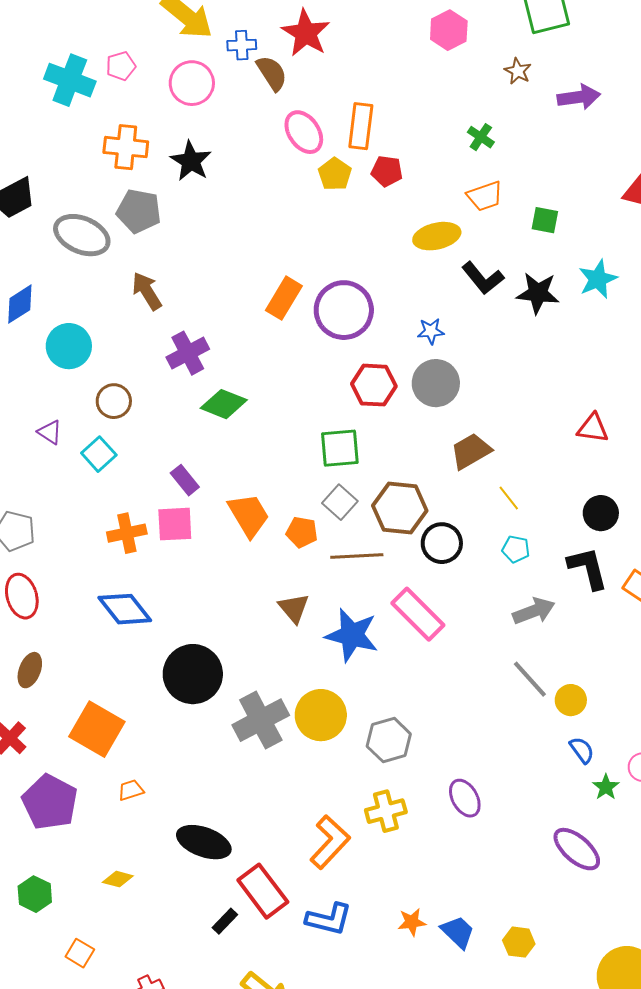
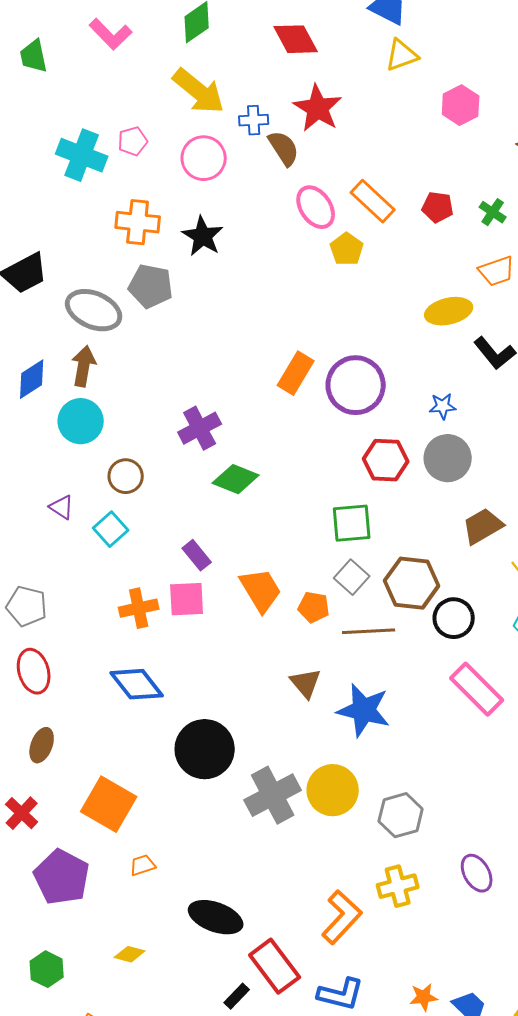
orange rectangle: (361, 126) -> (373, 201), turned -54
red pentagon: (387, 171) -> (438, 207), moved
brown arrow: (147, 291) -> (84, 366), moved, turned 42
pink rectangle: (418, 614) -> (477, 689), moved

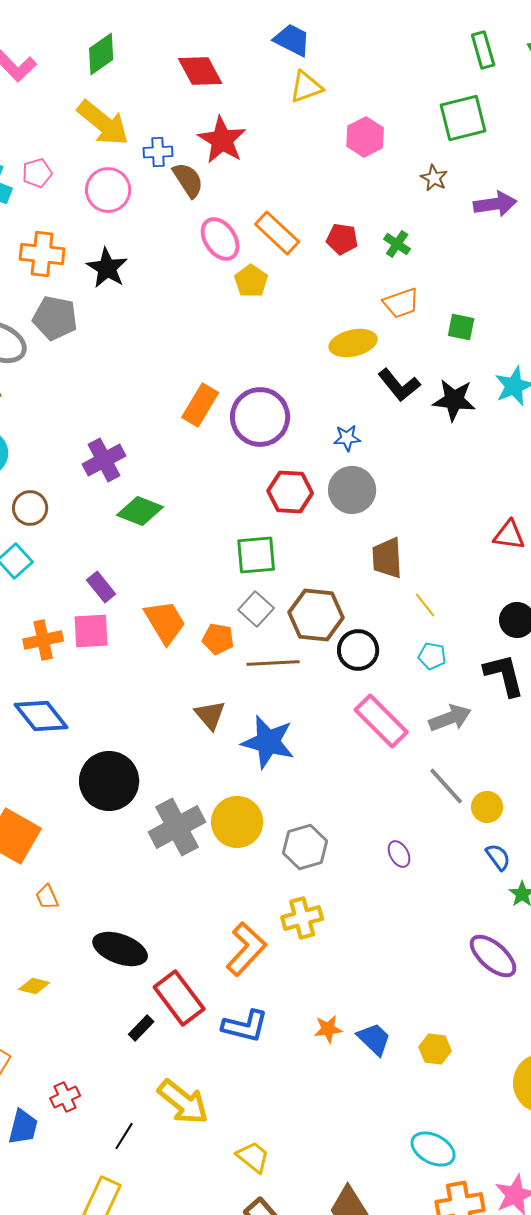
brown trapezoid: (483, 526) -> (387, 558), turned -63
orange trapezoid: (143, 865) -> (47, 897), turned -96
purple ellipse: (477, 873) -> (399, 854), moved, size x0.7

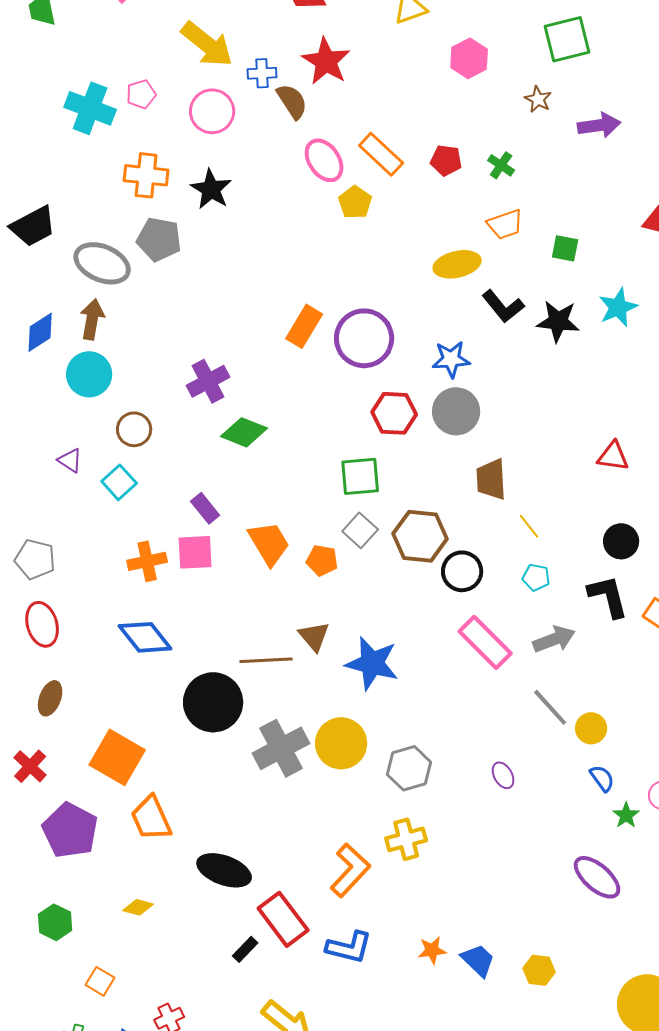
blue star: (347, 438) -> (451, 359), size x1.4
brown line: (273, 663) -> (266, 660), moved
orange trapezoid: (47, 897) -> (151, 818), size x1.8

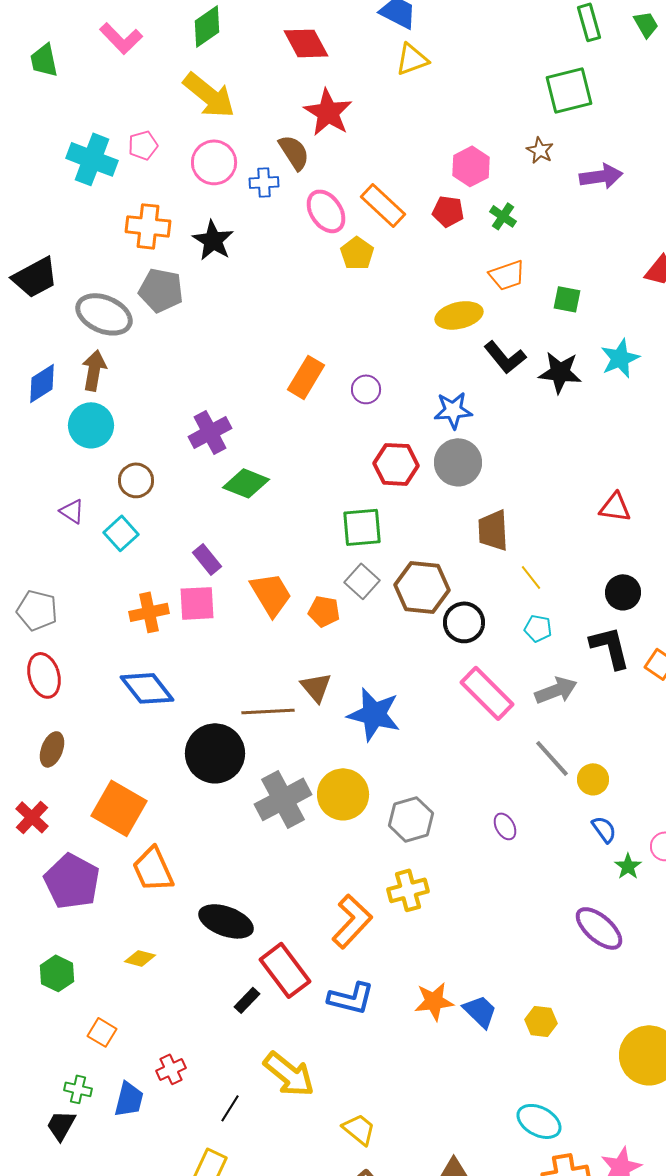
pink hexagon: (469, 58) -> (471, 166), moved
blue cross: (262, 73) -> (264, 182), moved
purple circle: (364, 338) -> (366, 389), size x0.5
orange star: (432, 950) -> (434, 1001), size x1.4

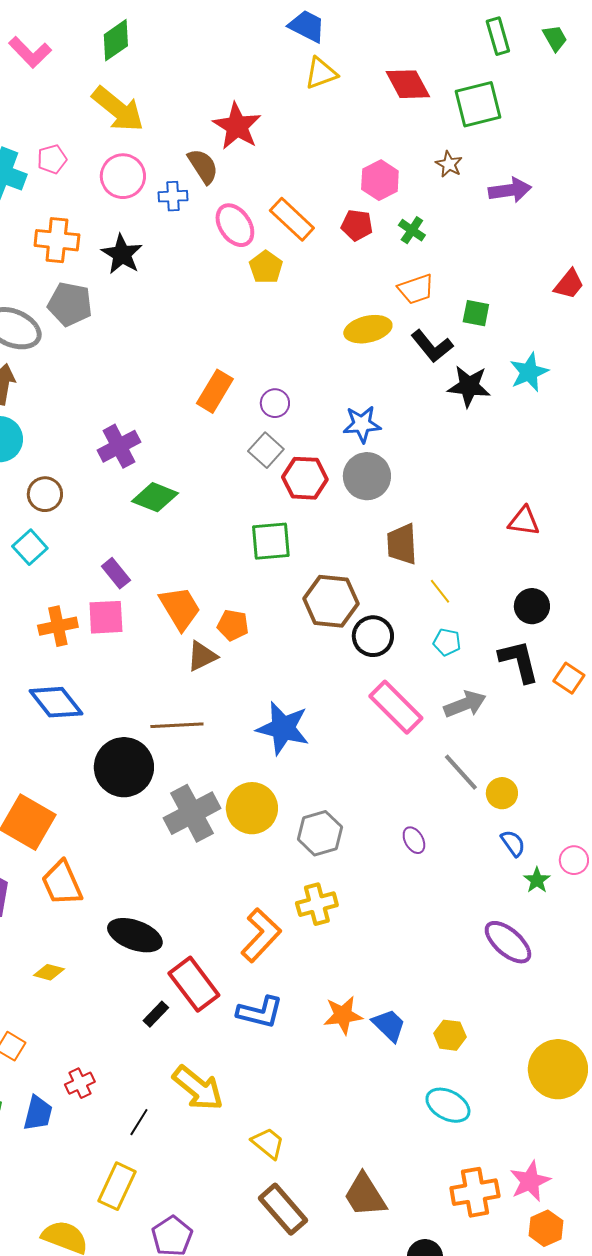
red diamond: (306, 43) -> (408, 84), moved
black L-shape: (505, 357) -> (432, 346), moved
gray square: (362, 581) -> (266, 450), moved
brown triangle: (316, 687) -> (202, 656), moved, turned 44
cyan ellipse: (539, 1121) -> (448, 1105), moved

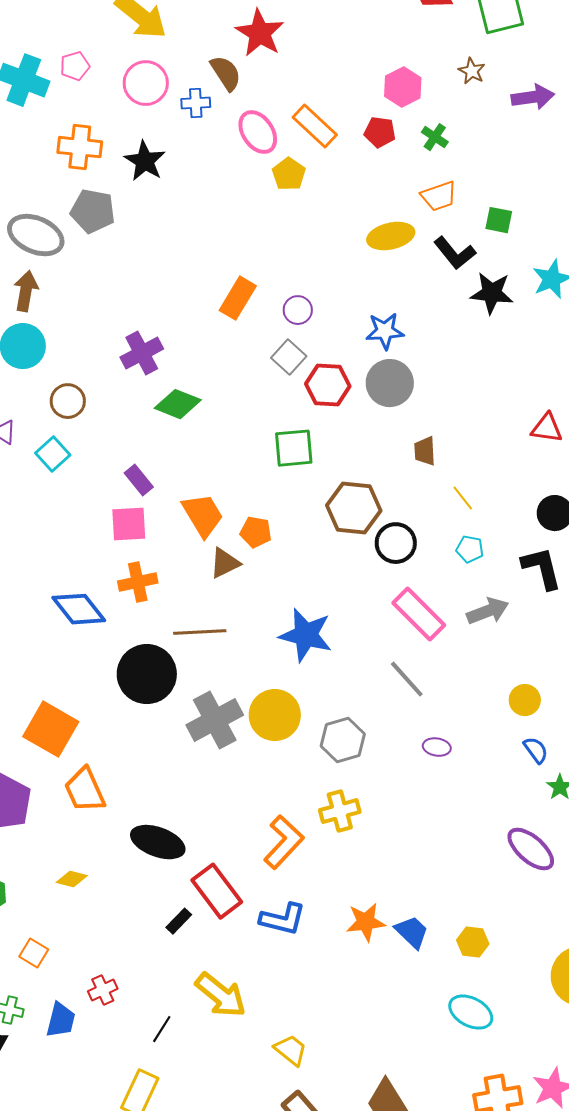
brown trapezoid: (402, 544) -> (425, 451), size x0.7
orange cross: (58, 626) -> (138, 582), moved
gray line: (461, 772) -> (407, 679), moved
purple ellipse: (414, 840) -> (437, 747), turned -52

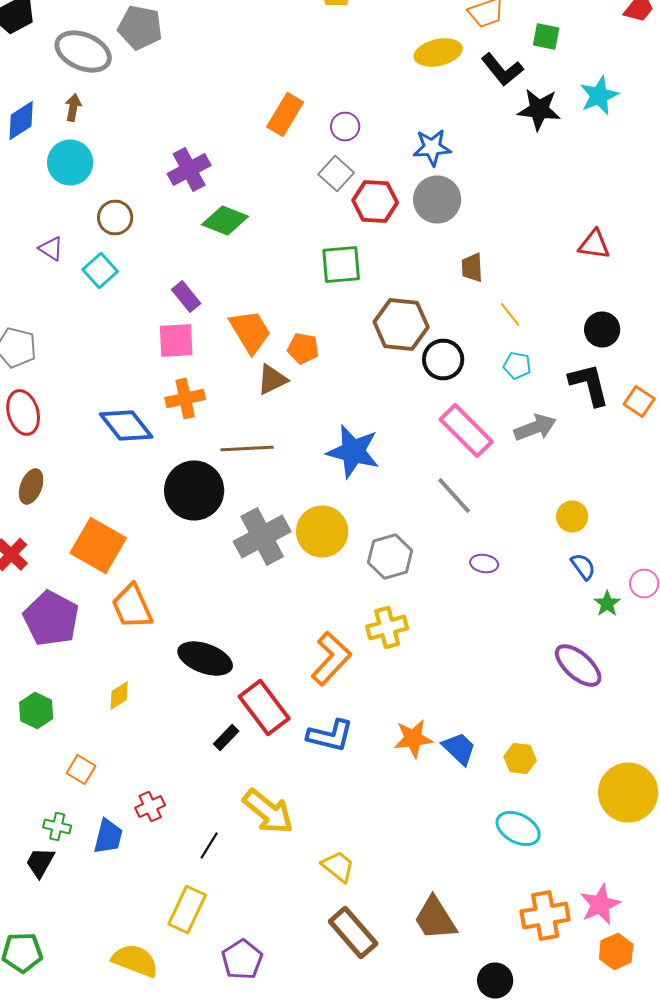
brown arrow: (26, 291) -> (73, 108), size x0.7
yellow diamond: (72, 879) -> (119, 696), turned -48

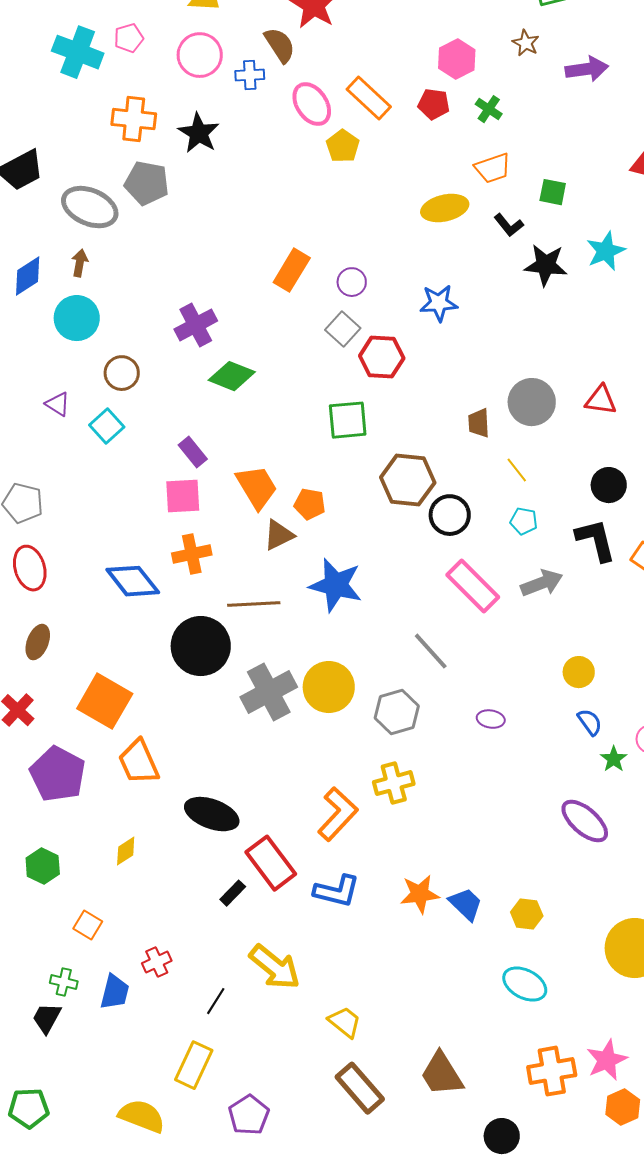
black L-shape: (502, 70) -> (509, 225), size x0.7
gray circle: (437, 200) -> (532, 402), moved
blue star: (353, 452) -> (336, 585), moved
gray line: (454, 496) -> (431, 651), moved

